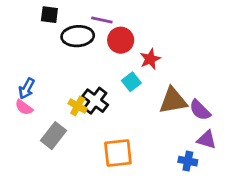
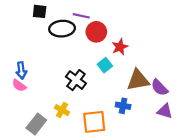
blue arrow: (27, 89) -> (21, 70), turned -35
yellow cross: (78, 106) -> (62, 110), moved
gray rectangle: (53, 136) -> (36, 124), moved
blue cross: (188, 161) -> (123, 106), moved

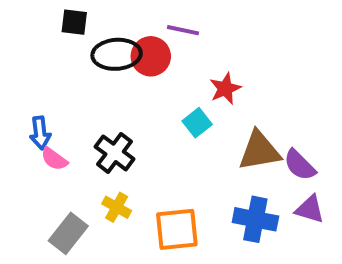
purple line: (81, 16) -> (183, 30), moved
red circle: (96, 32) -> (151, 56), moved
black cross: (76, 80) -> (115, 153), moved
pink semicircle: (19, 85) -> (54, 159), moved
blue cross: (123, 106) -> (255, 219), moved, size x1.5

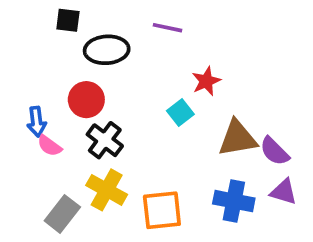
red circle: (151, 56) -> (86, 100), moved
yellow cross: (117, 207) -> (107, 190), size x1.5

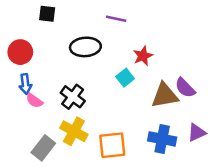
black ellipse: (107, 50) -> (85, 47), moved
red circle: (86, 100) -> (20, 52), moved
purple semicircle: (274, 151) -> (185, 88), moved
purple triangle: (284, 192) -> (197, 133), turned -42

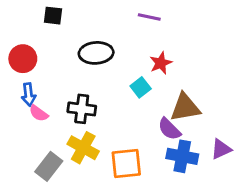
purple line: (116, 19) -> (149, 17), moved
purple semicircle: (185, 88) -> (169, 129), moved
black cross: (73, 97) -> (82, 109), turned -30

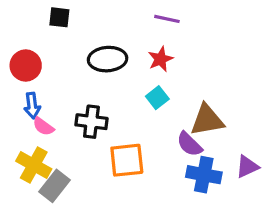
red star: (161, 63) -> (160, 59), moved
yellow cross: (83, 148) -> (34, 165), moved
orange square: (126, 163) -> (127, 160), moved

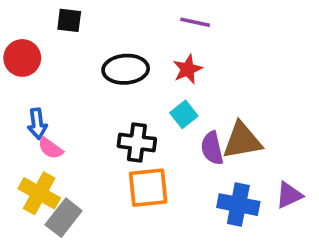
red circle: (26, 66) -> (22, 58), moved
black cross: (91, 122) -> (137, 143), moved
purple semicircle: (189, 144) -> (212, 148), moved, turned 32

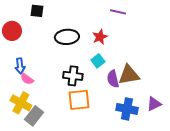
purple line: (195, 22) -> (118, 12), moved

